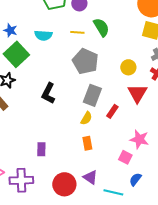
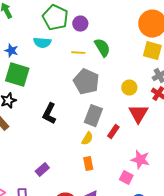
cyan semicircle: (43, 35) -> (42, 43), moved
green square: (16, 54) -> (17, 75), turned -30
purple rectangle: (41, 149) -> (42, 170), turned 48

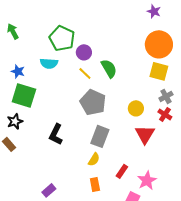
purple circle: (80, 24) -> (84, 52), moved
yellow line: (78, 53) -> (85, 73), turned 40
red rectangle: (113, 132) -> (122, 171), moved
pink star: (140, 160) -> (147, 180), turned 30

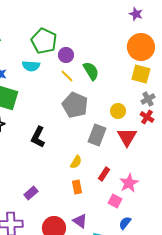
gray rectangle: (100, 136) -> (97, 135), moved

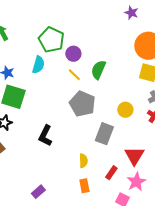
purple star: (136, 14) -> (131, 13), moved
cyan semicircle: (31, 66) -> (38, 65), turned -78
green semicircle: (91, 71) -> (98, 70), turned -126
red triangle: (127, 137) -> (134, 156), moved
yellow semicircle: (76, 162) -> (83, 161), turned -32

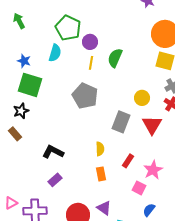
yellow line: (74, 75) -> (91, 63), turned 56
gray pentagon: (82, 104) -> (85, 96), moved
black L-shape: (45, 136) -> (53, 152), moved, turned 90
red triangle: (134, 156) -> (152, 125), moved

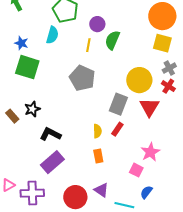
purple circle: (90, 42) -> (97, 24), moved
yellow circle: (142, 98) -> (139, 80), size x1.6
black star: (21, 111) -> (32, 109), moved
red rectangle: (128, 161) -> (117, 129), moved
purple rectangle: (55, 180) -> (52, 162), size x1.6

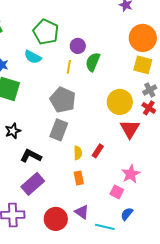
cyan semicircle: (52, 35) -> (33, 57), turned 102
gray rectangle: (118, 104) -> (59, 130), moved

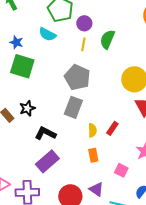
purple circle: (78, 46) -> (84, 23), moved
pink square: (117, 192) -> (121, 170), moved

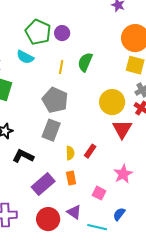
purple circle: (84, 23) -> (62, 33), moved
purple rectangle: (47, 161) -> (43, 184), moved

